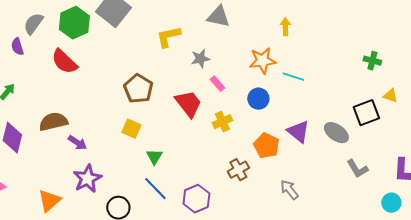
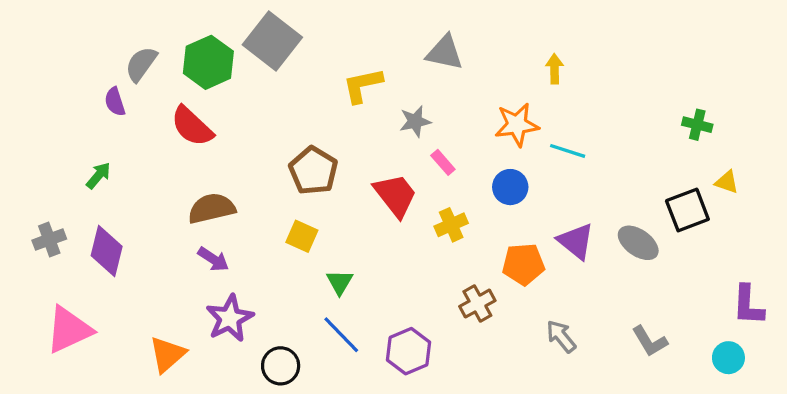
brown semicircle: (53, 122) -> (212, 208), moved
orange pentagon: (266, 146) -> (523, 264), turned -30
gray L-shape: (357, 169) -> (650, 341), moved

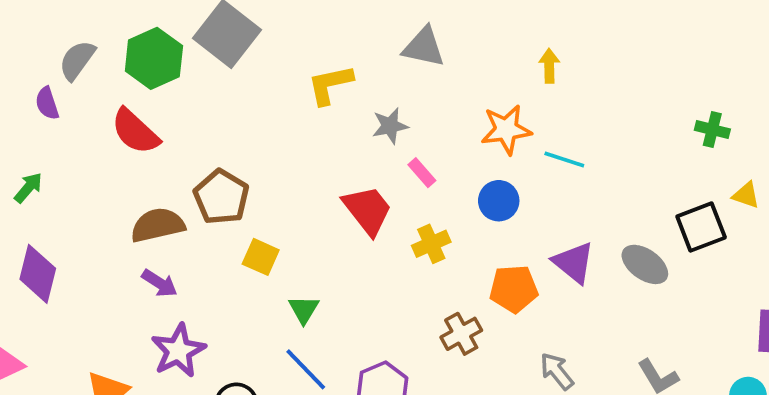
brown pentagon: (313, 171) -> (221, 197), moved

